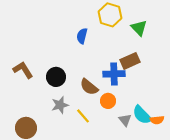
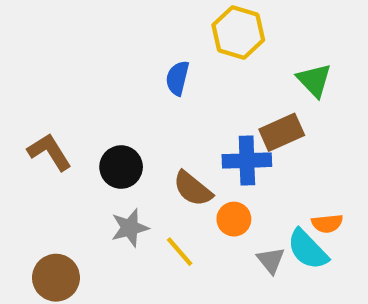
green triangle: (139, 28) -> (314, 80), moved
orange semicircle: (157, 120) -> (327, 223), moved

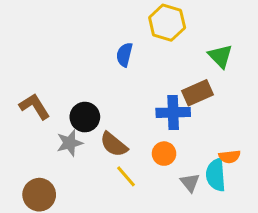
brown semicircle: (193, 189) -> (114, 144), moved
gray star: (130, 228) -> (70, 143), moved
cyan semicircle: (308, 249) -> (216, 175), turned 40

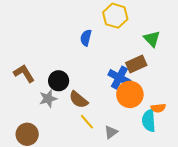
blue cross: (173, 112) -> (119, 78), turned 30
orange circle: (164, 154) -> (130, 94), moved, size x1.6
gray triangle: (190, 182) -> (111, 132), moved, turned 32

